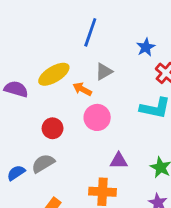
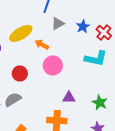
blue star: (146, 47) -> (83, 26), moved
gray triangle: (104, 72) -> (58, 24), moved

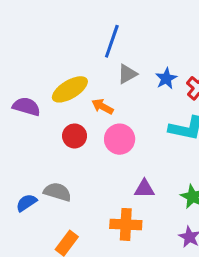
red circle: (20, 74) -> (75, 136), moved
gray semicircle: (13, 100) -> (57, 192), turned 48

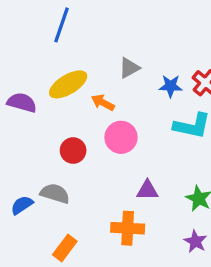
blue line: (112, 41) -> (62, 25), moved
blue star: (166, 79) -> (171, 86), moved, turned 30
red circle: (75, 136) -> (73, 151), moved

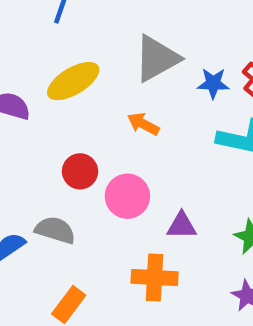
gray triangle: (129, 68) -> (157, 58), size x1.6
orange arrow: (103, 103) -> (143, 124), moved
pink circle: (121, 137) -> (127, 196), moved

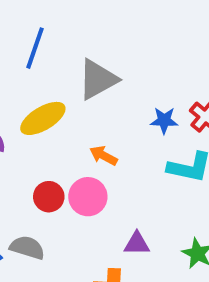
gray triangle: (157, 58) -> (98, 79), moved
pink circle: (127, 196) -> (88, 197), moved

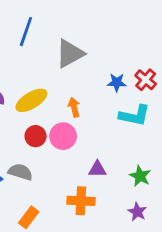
yellow ellipse: (43, 118) -> (31, 100), moved
orange arrow: (104, 156) -> (74, 107), turned 48

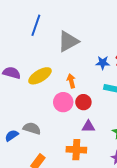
red circle: (36, 136) -> (83, 102), moved

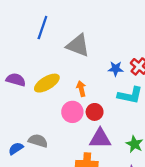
gray triangle: (68, 41) -> (78, 45), turned 50
purple triangle: (88, 126) -> (100, 139), size x1.5

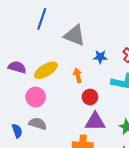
blue star: (116, 69) -> (100, 57), moved
pink circle: (72, 112) -> (36, 97), moved
blue semicircle: (16, 149) -> (17, 131), turned 104

